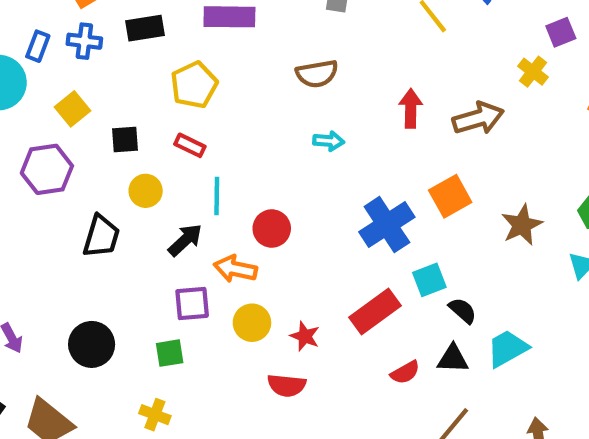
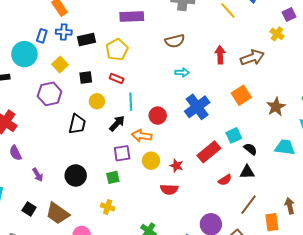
black rectangle: (145, 28) -> (86, 40), moved
blue cross: (387, 225) -> (197, 107), moved
cyan trapezoid: (507, 348) -> (285, 147), moved, turned 40

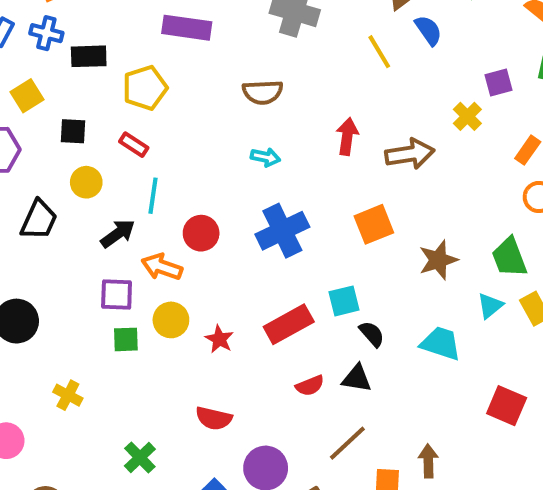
green square: (113, 177) -> (126, 339), moved
red semicircle: (169, 189) -> (214, 418), moved

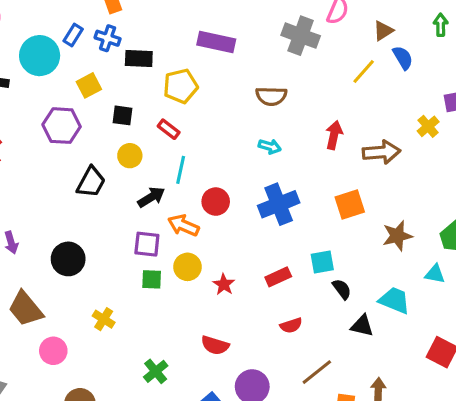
yellow line: (379, 52) -> (364, 71), turned 68
cyan triangle: (490, 306) -> (435, 274), turned 45
red rectangle: (289, 324) -> (278, 277), size x0.7
black triangle: (357, 378) -> (362, 326), moved

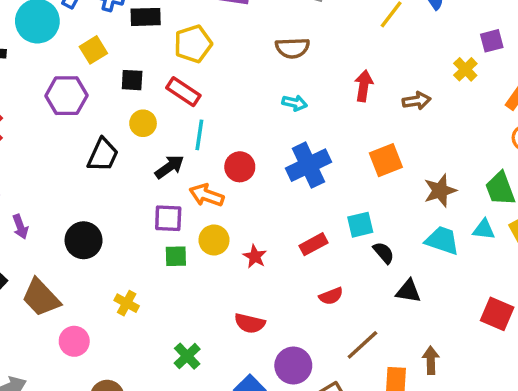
red rectangle: (169, 129) -> (183, 92), size x1.4
brown arrow: (381, 152) -> (416, 101), size x0.7
cyan trapezoid: (395, 300) -> (442, 240), moved

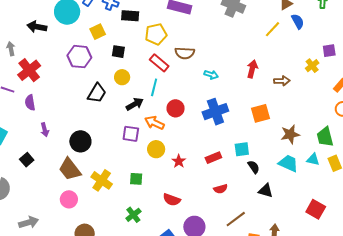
brown semicircle: (292, 48) -> (185, 53), moved
red rectangle: (183, 92) -> (159, 63), moved
green square: (176, 256) -> (136, 179), moved
brown trapezoid: (41, 298) -> (70, 169), moved
yellow cross: (127, 303) -> (102, 180), size x1.5

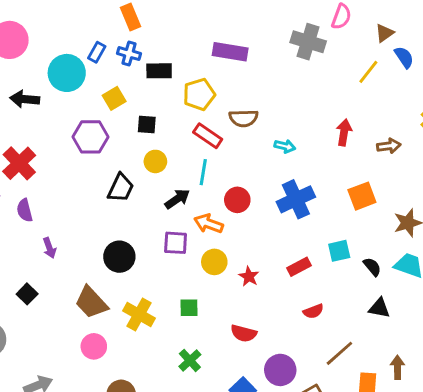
black circle: (80, 141) -> (119, 257), moved
black semicircle: (254, 167) -> (372, 267), moved

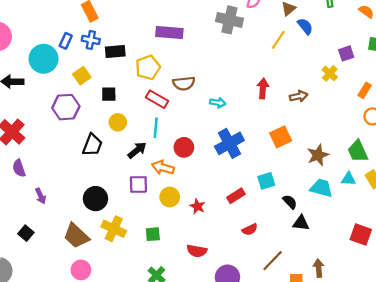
black semicircle: (372, 267) -> (290, 202), moved
yellow cross: (139, 315) -> (114, 229), moved

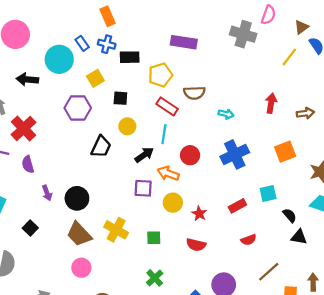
blue rectangle: (66, 41) -> (82, 43), turned -64
black circle: (95, 199) -> (77, 198), moved
red semicircle: (197, 251) -> (196, 245), moved

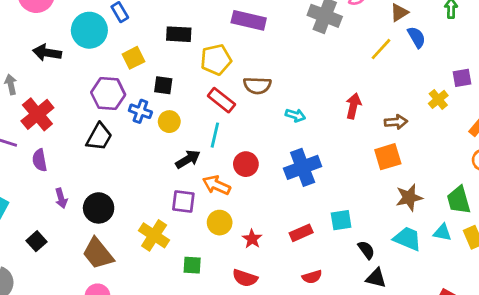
blue cross: (107, 44) -> (140, 111), moved
black trapezoid: (101, 147) -> (99, 137), moved
orange square: (285, 152) -> (388, 157), moved
yellow cross: (116, 230) -> (154, 235), moved

